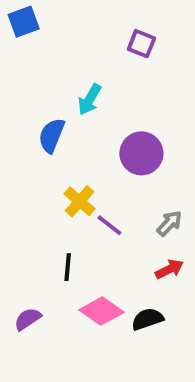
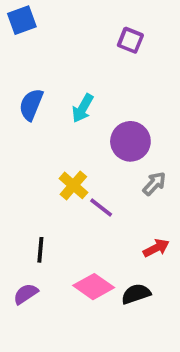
cyan arrow: (90, 99) -> (83, 108), moved
blue semicircle: (52, 135) -> (31, 105), moved
gray arrow: (169, 223) -> (154, 184), moved
black line: (68, 267) -> (40, 250), moved

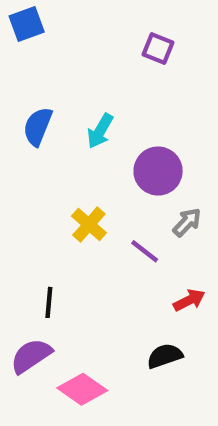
purple line: (101, 208) -> (145, 251), moved
pink diamond: (94, 287) -> (82, 389), moved
purple semicircle: (26, 294) -> (31, 356), size x1.4

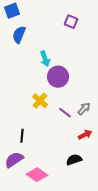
blue semicircle: (38, 126) -> (19, 35), moved
cyan arrow: (100, 131) -> (45, 59), turned -49
purple circle: (158, 171) -> (58, 77), moved
gray arrow: (187, 222) -> (84, 109), moved

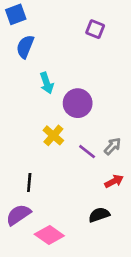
cyan arrow: (45, 59) -> (47, 83), moved

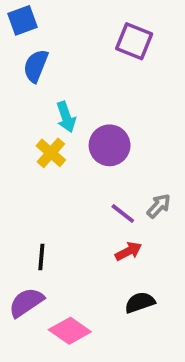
purple square: (95, 29) -> (134, 41), size x1.4
yellow cross: (53, 135) -> (51, 153), moved
red arrow: (114, 181) -> (128, 251), moved

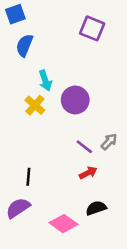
pink diamond: (70, 331) -> (64, 224), moved

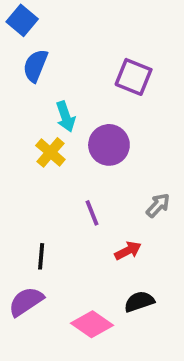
blue square: (15, 14) -> (22, 20), turned -30
purple square: (92, 28) -> (134, 77), moved
purple line: (84, 147) -> (92, 213), moved, turned 30

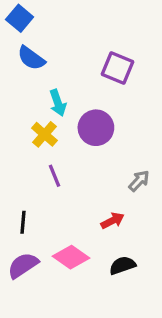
blue semicircle: (35, 66) -> (31, 58), turned -76
purple line: (92, 213) -> (54, 176), moved
black line: (41, 256) -> (23, 222), moved
pink diamond: (92, 324) -> (71, 257), moved

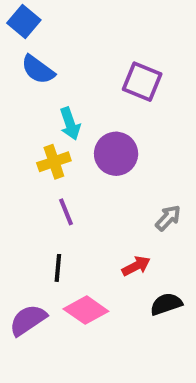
yellow cross: (45, 134) -> (54, 162), turned 30
black line: (23, 222) -> (58, 268), moved
black semicircle: (122, 265) -> (166, 304), moved

